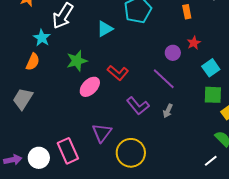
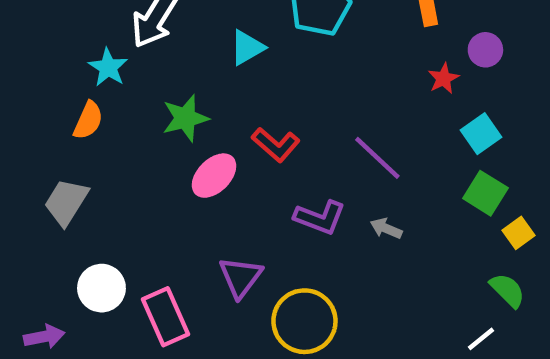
purple circle: (173, 53) -> (485, 50), moved
green square: (213, 95) -> (485, 193), turned 30
purple L-shape: (138, 106) -> (320, 217), turned -30
gray arrow: (168, 111) -> (386, 229), turned 88
white circle: (39, 158) -> (101, 288), moved

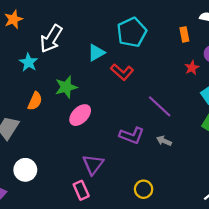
orange semicircle: (88, 120) -> (35, 101), moved
red L-shape: (276, 145) -> (122, 72), moved
pink rectangle: (165, 317) -> (81, 190), moved, size x0.7
yellow circle: (304, 321) -> (144, 189), moved, size x0.6

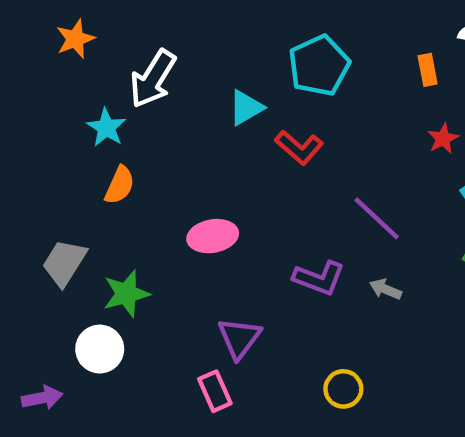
green star: (66, 87) -> (126, 294), moved
orange semicircle: (35, 101) -> (120, 185), moved
pink ellipse: (80, 115) -> (213, 236), turned 35

